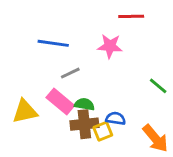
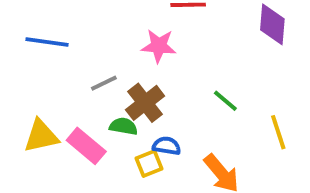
blue line: (53, 43) -> (47, 42), moved
pink rectangle: (60, 101) -> (86, 146), moved
brown cross: (84, 124) -> (145, 103), moved, turned -32

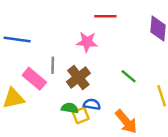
gray line: (104, 83) -> (53, 65), turned -63
green semicircle: (123, 126) -> (70, 108), moved
pink rectangle: (86, 146) -> (34, 79), moved

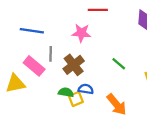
blue line: (17, 40) -> (32, 31), moved

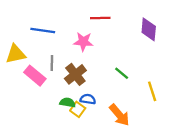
blue line: (32, 31) -> (43, 30), moved
yellow triangle: (15, 84) -> (16, 54), moved
yellow square: (76, 99) -> (78, 109), turned -32

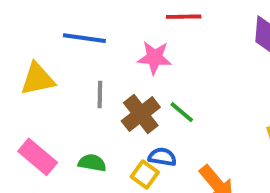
green line: (122, 73) -> (182, 112), moved
pink rectangle: (35, 76) -> (38, 157), moved
green semicircle: (68, 103) -> (92, 163), moved

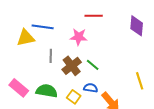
yellow triangle: (38, 79) -> (26, 38), moved
blue semicircle: (162, 157) -> (91, 88), moved
green semicircle: (92, 163) -> (47, 91), size x1.5

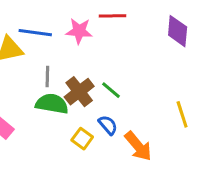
pink star: (79, 37) -> (79, 31), moved
blue semicircle: (91, 88) -> (108, 125), turned 40
green semicircle: (47, 91) -> (52, 104), moved

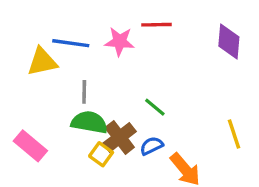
brown cross: (79, 92) -> (120, 137), moved
blue semicircle: (108, 125) -> (152, 146), turned -75
yellow square: (82, 139) -> (101, 154), moved

